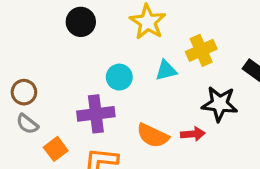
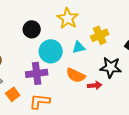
black circle: (81, 22) -> (32, 29), moved
cyan circle: (119, 77) -> (51, 51), size x1.5
orange semicircle: (153, 136) -> (76, 75), moved

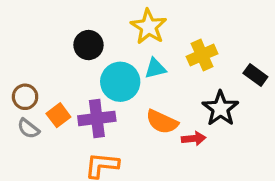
cyan triangle: (79, 47) -> (155, 68), moved
black star: (111, 67) -> (220, 108), turned 30
orange square: (13, 94) -> (58, 115), moved

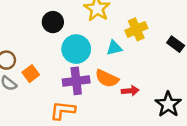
cyan triangle: (155, 68) -> (114, 48), moved
black star: (220, 108) -> (168, 104), moved
purple cross: (97, 118) -> (76, 81), moved

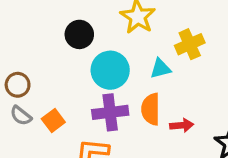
orange square: (31, 74) -> (53, 121), moved
orange semicircle: (107, 79) -> (151, 109), turned 65

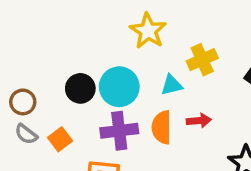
black circle: (79, 34) -> (80, 88), moved
red arrow: (182, 125) -> (199, 121), moved

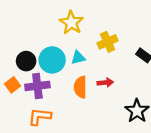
cyan triangle: (172, 85) -> (78, 58), moved
purple cross: (119, 131) -> (37, 86), moved
orange square: (60, 139) -> (13, 85), moved

